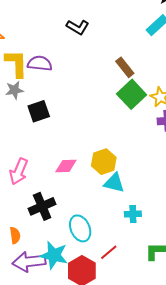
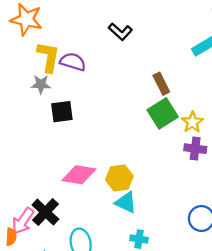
pink diamond: (66, 166) -> (79, 175), size x1.4
pink arrow: (19, 171) -> (23, 221), moved
black cross: (42, 206) -> (45, 212), turned -35

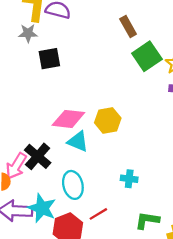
brown rectangle: (161, 84) -> (128, 27), moved
cyan triangle: (126, 202) -> (78, 141), moved

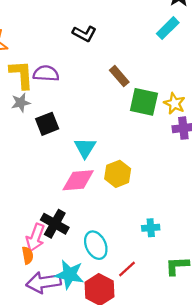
green square: (147, 56) -> (144, 102), turned -32
cyan triangle: (78, 141) -> (85, 148), moved, turned 50

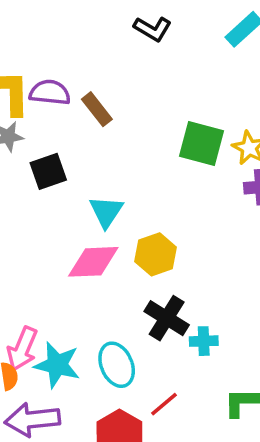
black L-shape: (84, 34) -> (153, 29), moved
brown rectangle: (119, 76) -> (97, 109), moved
black cross: (55, 224) -> (167, 318), moved
cyan star: (69, 274) -> (57, 365), moved

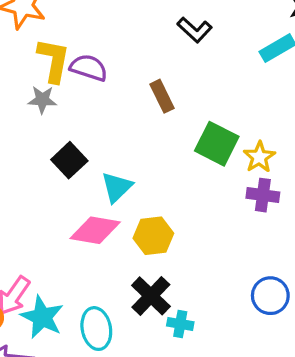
brown rectangle: (97, 109) -> (162, 96), moved
black square: (48, 171) -> (69, 160), moved, turned -36

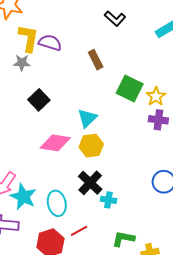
cyan triangle: (117, 187) -> (87, 118), moved

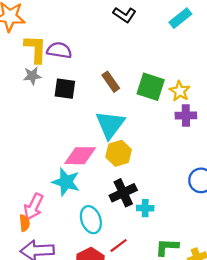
brown rectangle: (96, 60) -> (111, 82), moved
black square: (39, 100) -> (65, 89), moved, turned -30
cyan triangle: (87, 118) -> (110, 125), size x1.4
black cross: (90, 183) -> (123, 193), turned 30
cyan star: (23, 197) -> (66, 182), moved

